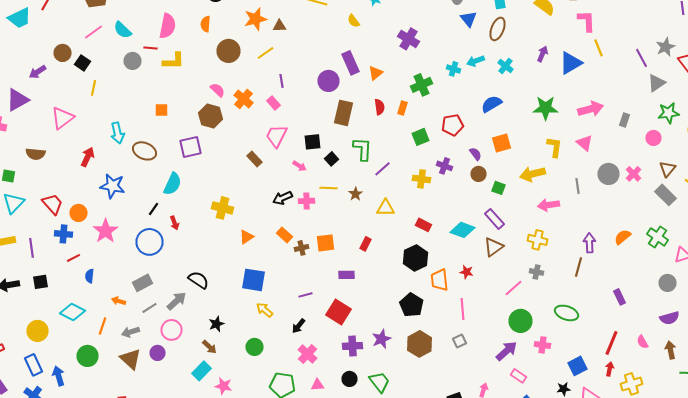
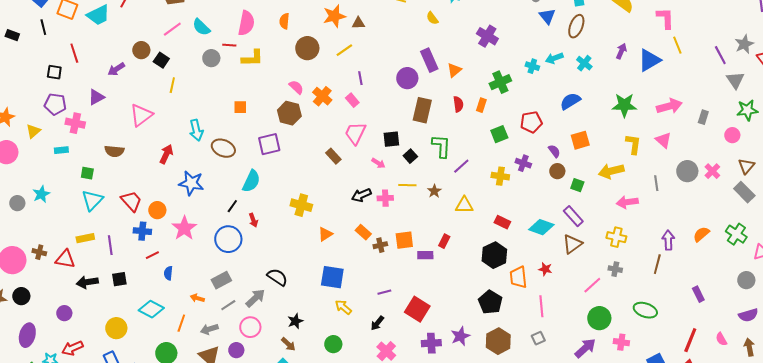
gray triangle: (656, 83) -> (735, 80), turned -30
purple triangle: (18, 100) -> (96, 97), size x0.7
purple rectangle: (346, 275) -> (425, 255), moved

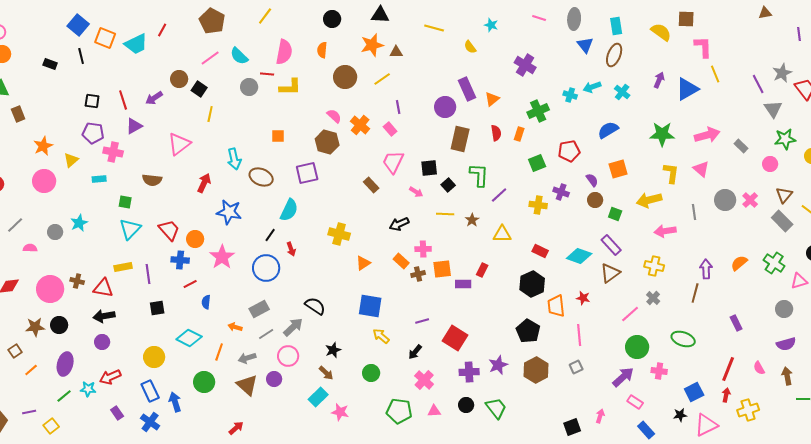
red line: (74, 53) -> (123, 100), moved
gray rectangle: (703, 117) -> (741, 146), turned -64
pink cross: (385, 198) -> (423, 249), moved
gray cross: (615, 269) -> (653, 298), turned 32
black arrow: (87, 282) -> (104, 316), moved

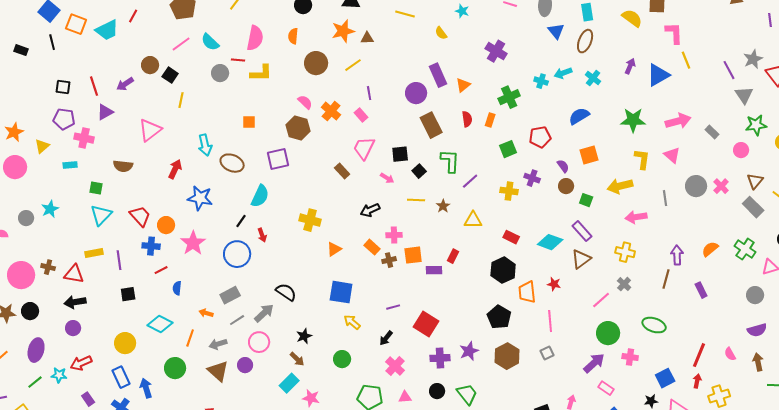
brown rectangle: (460, 139) -> (431, 125), turned -40
purple rectangle: (736, 323) -> (701, 290), moved

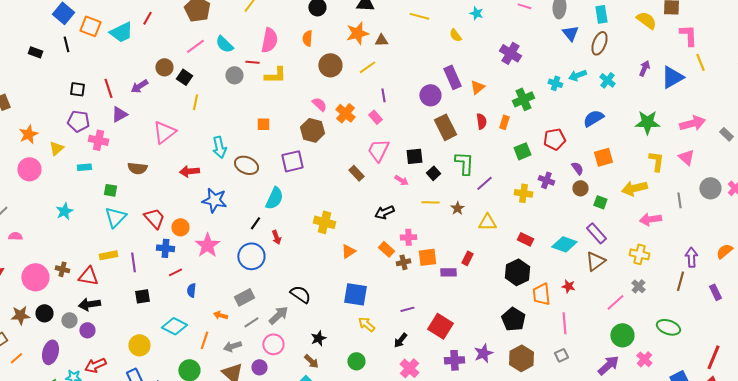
red arrow: (175, 169) -> (189, 171), turned -120
gray circle: (26, 218) -> (69, 320), moved
pink cross: (630, 357) -> (644, 359), turned 35

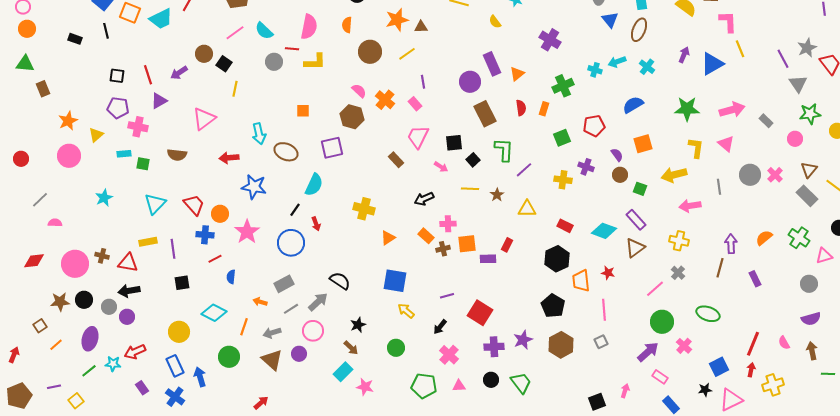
green square: (110, 190) -> (143, 164), moved

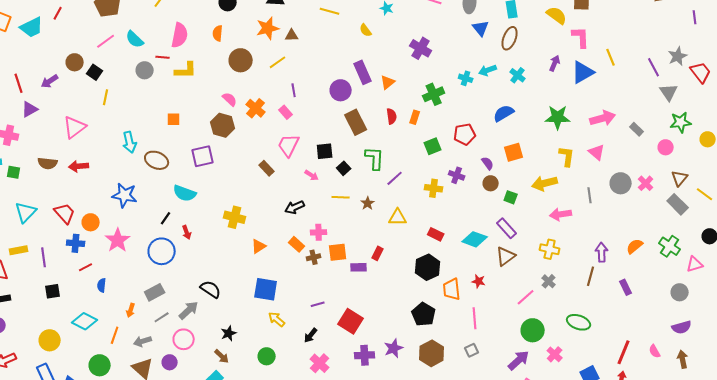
pink L-shape: (728, 22) -> (581, 37), moved
red arrow: (229, 158) -> (79, 166), moved
cyan semicircle: (314, 185) -> (185, 193), turned 85
orange arrow: (260, 302) -> (131, 310), turned -88

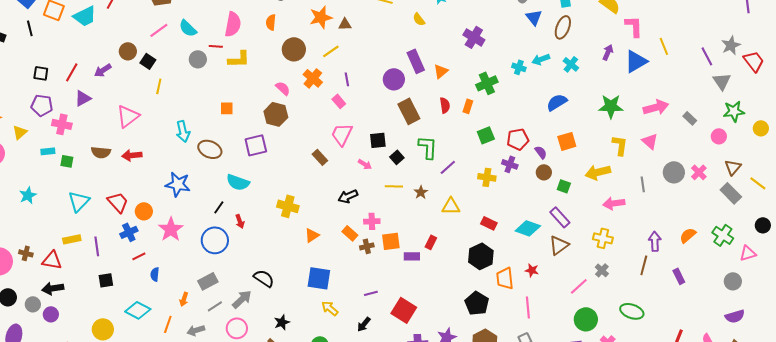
red line: (19, 83) -> (72, 72), turned 48
orange cross: (256, 108) -> (313, 78), moved
red pentagon: (465, 134) -> (518, 139), moved
blue cross: (76, 243) -> (129, 232), turned -30

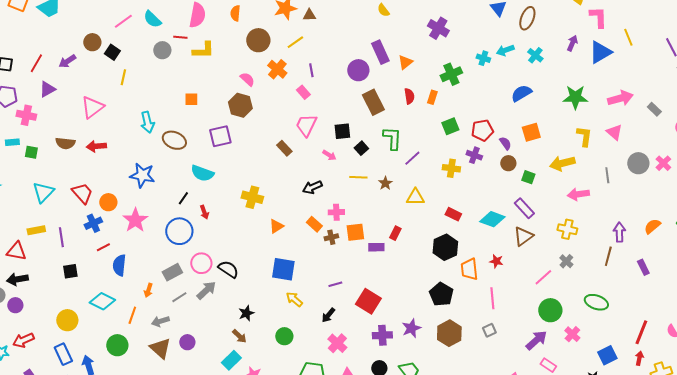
blue semicircle: (155, 274) -> (119, 265), size x1.5
pink circle: (237, 328) -> (201, 263), moved

